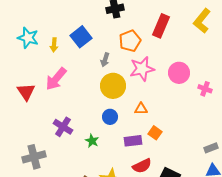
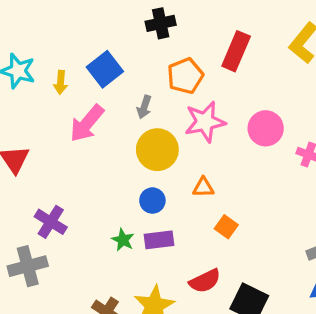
pink arrow: (56, 79) -> (87, 123), moved
purple cross: (63, 127) -> (51, 222), moved
purple rectangle: (133, 141) -> (159, 240), moved

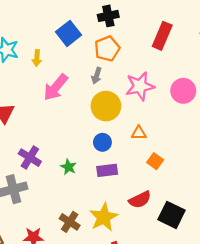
blue square: (105, 69) -> (68, 33), moved
orange pentagon: (185, 76) -> (107, 49), moved
green star: (123, 240) -> (68, 167), moved

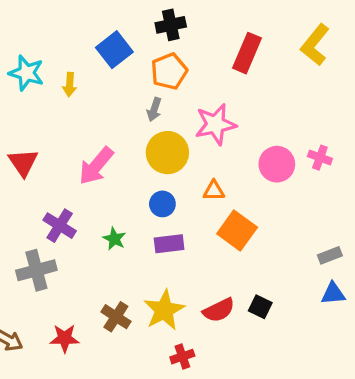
pink arrow: (56, 87) -> (96, 166), moved
pink circle: (183, 91) -> (277, 164), moved
orange square: (155, 161) -> (237, 230), size x1.6
red semicircle: (140, 200) -> (219, 310), moved
black square: (172, 215) -> (260, 307), size x0.6

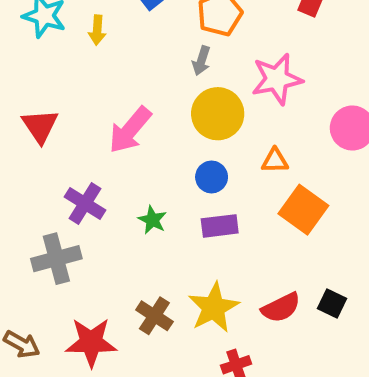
red star: (65, 338) -> (91, 342), size x1.4

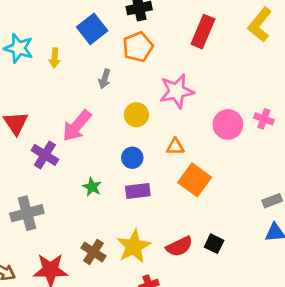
gray arrow: (201, 61) -> (105, 79), moved
yellow circle: (218, 114) -> (136, 115), size x0.7
purple cross: (85, 204) -> (45, 155), moved

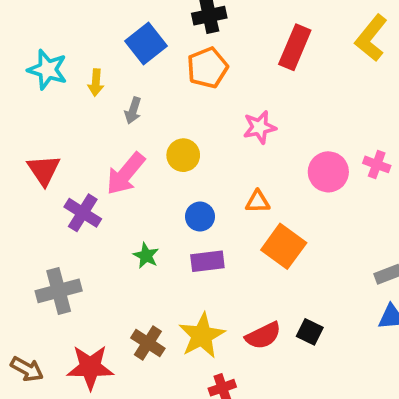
gray arrow: (105, 79) -> (133, 110), moved
pink star: (177, 91) -> (259, 127), size x0.7
yellow circle: (136, 115) -> (183, 155), moved

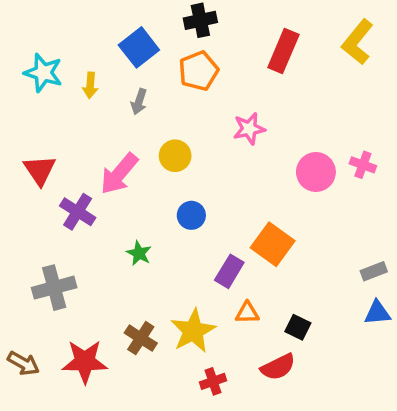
gray arrow: (133, 110) -> (139, 102), moved
orange triangle: (258, 202) -> (247, 313), moved
purple rectangle: (207, 261) -> (229, 271), moved, turned -52
red semicircle: (263, 336) -> (278, 367), moved

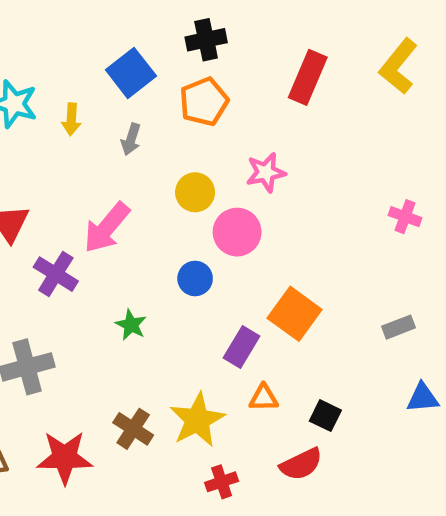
yellow circle: (175, 156) -> (195, 192), moved
pink circle: (316, 172) -> (237, 232), moved
gray rectangle: (374, 271) -> (398, 327), moved

